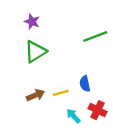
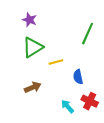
green line: (95, 37) -> (88, 34), turned -45
yellow line: (61, 93) -> (56, 62), moved

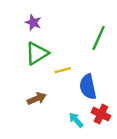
blue semicircle: (78, 77) -> (88, 87), size x1.5

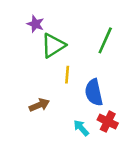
green triangle: (37, 53) -> (53, 45), moved
yellow line: (63, 70) -> (67, 75), turned -70

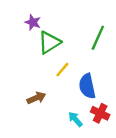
yellow line: (67, 75) -> (62, 70), turned 35

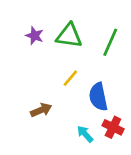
purple star: (33, 22) -> (35, 36), moved
green triangle: (49, 42) -> (69, 36), moved, turned 40

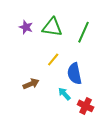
red cross: (113, 127) -> (86, 106), moved
cyan arrow: (85, 134) -> (64, 94), moved

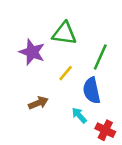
purple star: (26, 27) -> (32, 52), moved, size x1.5
green line: (84, 32) -> (100, 57), moved

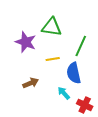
yellow line: (66, 73) -> (53, 59), turned 40

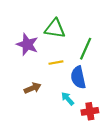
red cross: (85, 105) -> (90, 111), turned -35

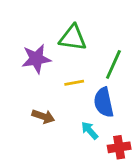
purple star: (27, 44) -> (36, 59), turned -30
brown arrow: (33, 88) -> (43, 116), turned 42

